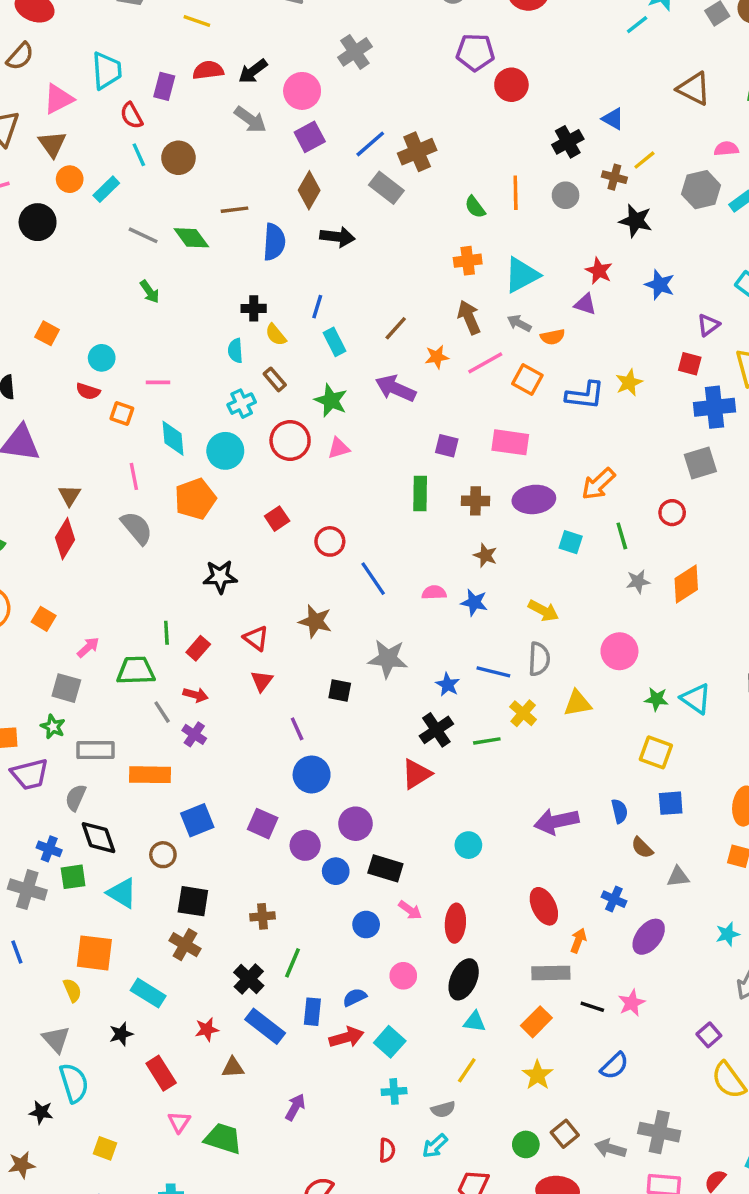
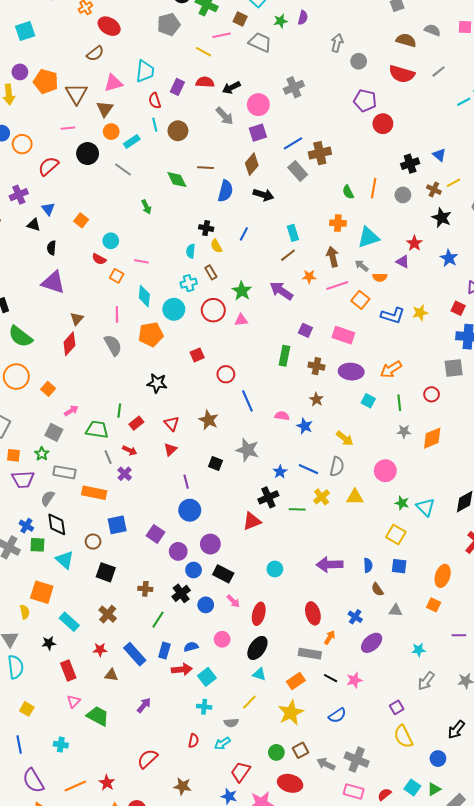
gray line: (143, 235) -> (123, 170), moved
cyan rectangle: (335, 342) -> (293, 233), moved
brown cross: (185, 945) -> (108, 614), moved
black cross: (249, 979) -> (181, 593), moved
yellow star: (538, 1075) -> (291, 713), size x1.4

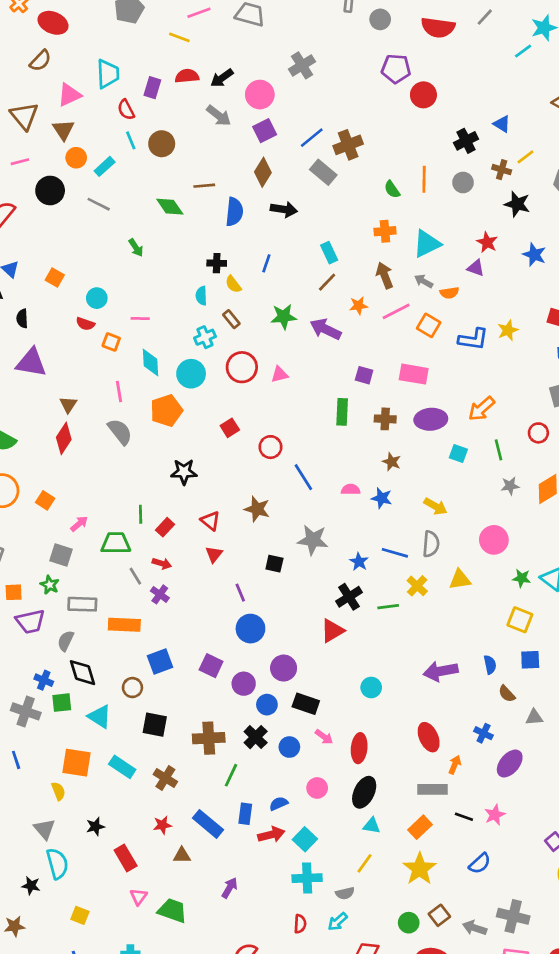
green star: (242, 291) -> (284, 317), moved, turned -30
brown cross: (145, 589) -> (209, 738), size x1.6
cyan rectangle: (69, 622) -> (122, 767), moved
cyan cross: (204, 707) -> (307, 878), size x1.5

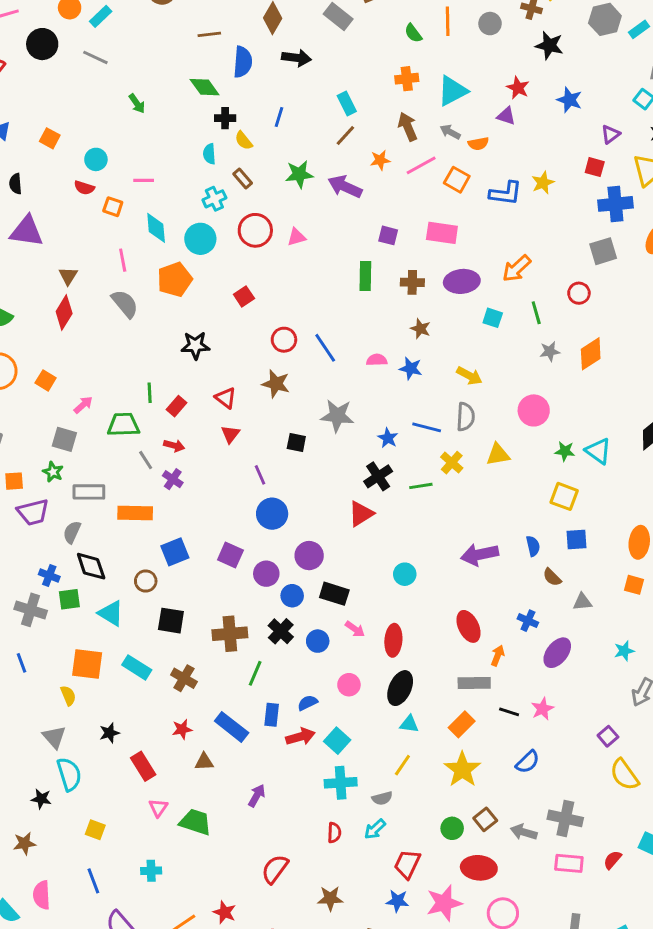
green diamond: (170, 207) -> (205, 87), moved
red circle: (270, 447) -> (284, 340), moved

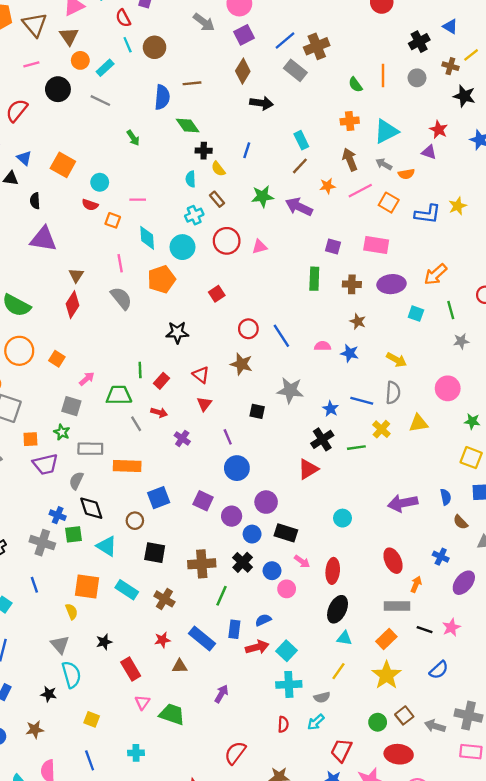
blue semicircle: (243, 62) -> (162, 97), moved
orange square: (50, 138) -> (63, 165), size x1.5
purple cross: (173, 479) -> (182, 438), moved
pink circle: (349, 685) -> (287, 589), moved

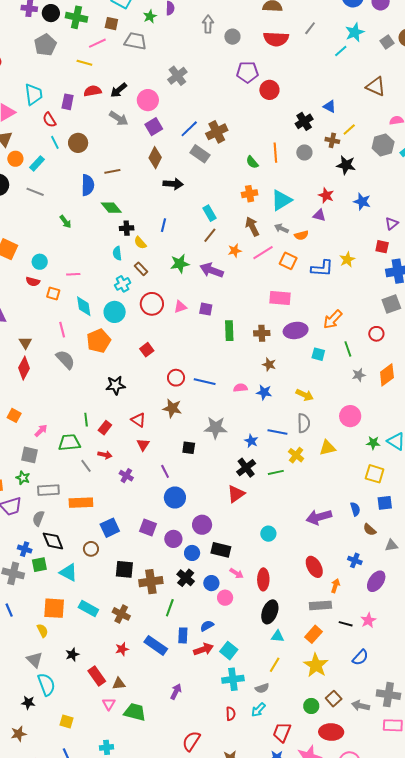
purple square: (333, 246) -> (206, 309), moved
blue line: (281, 336) -> (205, 382), turned -40
black square: (155, 553) -> (124, 569), moved
brown triangle: (180, 666) -> (119, 684), moved

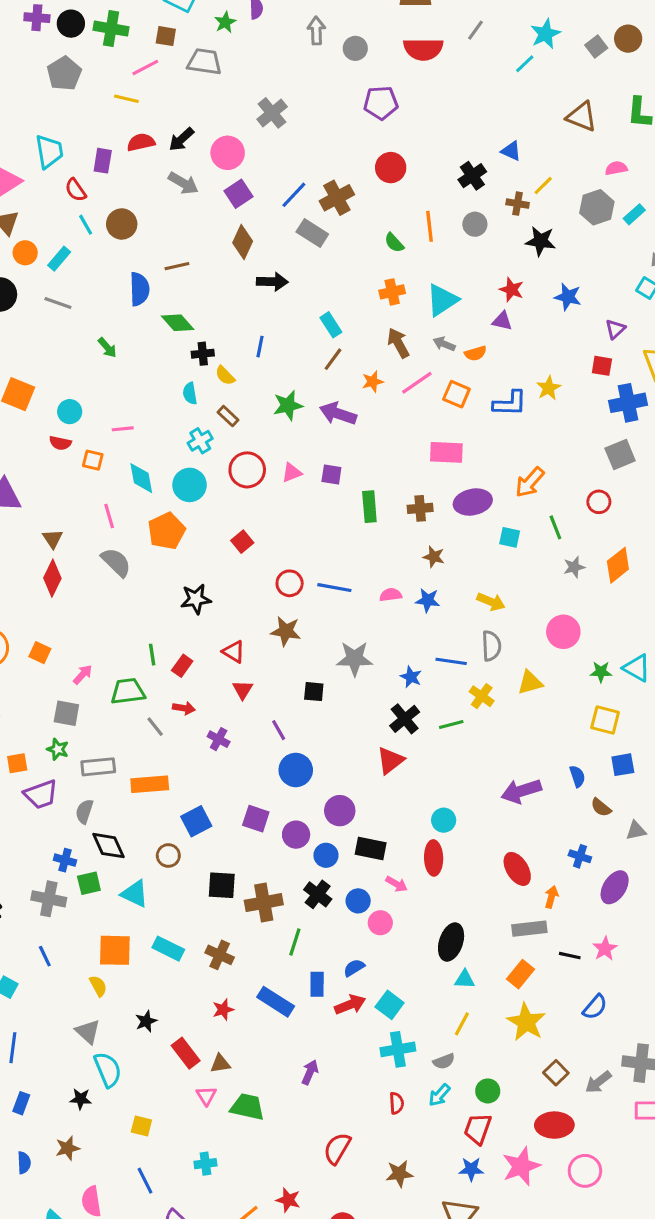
red circle: (269, 90) -> (391, 168), moved
red ellipse: (263, 579) -> (434, 858), moved
green circle: (311, 706) -> (488, 1091), moved
gray arrow: (361, 706) -> (598, 1082), turned -48

